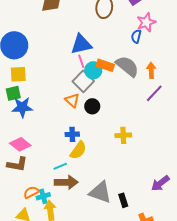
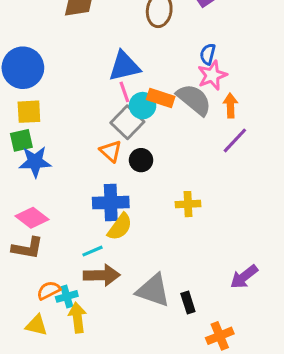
pink star: (146, 22) -> (212, 75), moved
blue cross: (72, 134) -> (111, 203), size x1.6

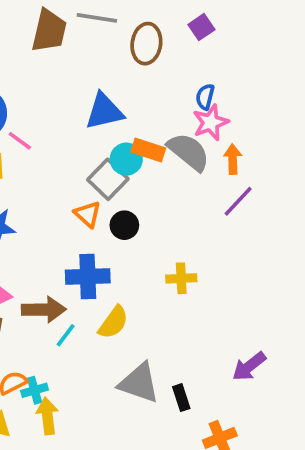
pink line: (124, 92) -> (20, 141), moved, turned -35
yellow semicircle: (120, 227) -> (113, 322), moved
cyan line: (93, 251) -> (66, 335), turned -30
brown arrow: (102, 275) -> (44, 310), moved

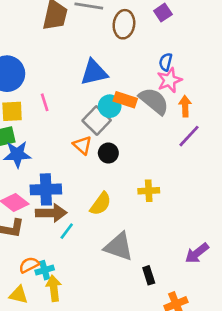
pink line: (20, 141) -> (45, 102), moved, turned 36
blue cross: (88, 277) -> (46, 189), moved
yellow semicircle: (113, 322) -> (101, 204), moved
gray triangle: (139, 383) -> (119, 247), moved

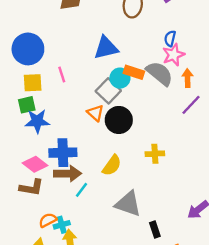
black circle: (108, 153) -> (119, 120), size x1.5

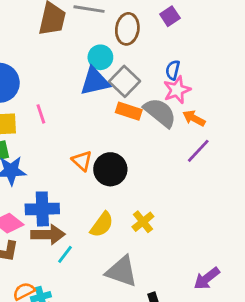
cyan circle: (120, 78) -> (100, 57), moved
orange arrow: (187, 78) -> (194, 118), turned -60
gray square: (108, 91) -> (125, 81), moved
yellow cross: (155, 154) -> (143, 222), moved, turned -36

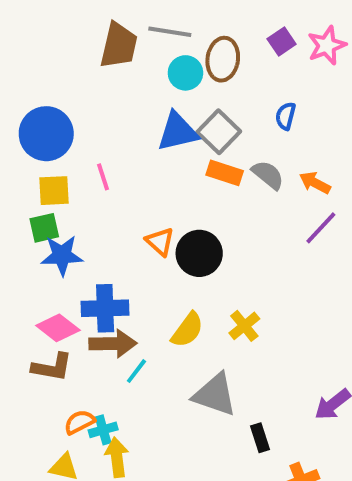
cyan circle: (100, 57) -> (185, 73), moved
pink star: (177, 90) -> (327, 45), moved
gray semicircle: (160, 113) -> (268, 175), size x0.7

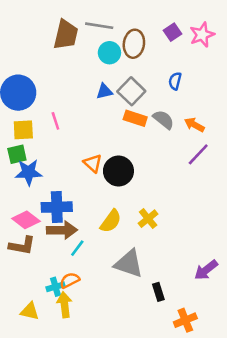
blue triangle: (178, 132) -> (104, 91), size x0.6
orange semicircle: (80, 422) -> (70, 280), moved

